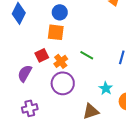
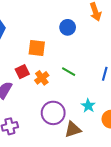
blue circle: (60, 12) -> (68, 27), moved
purple circle: (63, 83) -> (53, 113), moved

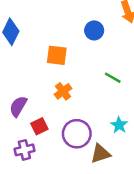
red square: (22, 72) -> (39, 126), moved
green line: (69, 72) -> (113, 78), moved

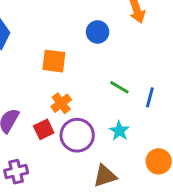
cyan star: (119, 125) -> (119, 131), moved
red square: (39, 126) -> (44, 129), moved
purple circle: (77, 134) -> (77, 135), moved

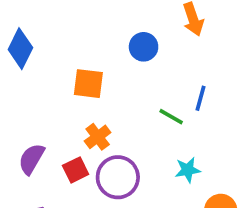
blue line: (150, 97) -> (200, 98), moved
cyan star: (119, 131) -> (188, 170), moved, turned 30

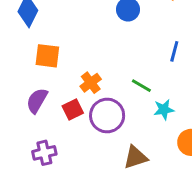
orange square: (88, 84) -> (47, 56), moved
green line: (171, 117) -> (141, 86), moved

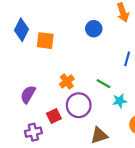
orange square: (47, 56) -> (45, 41), moved
red square: (73, 110) -> (54, 116), moved

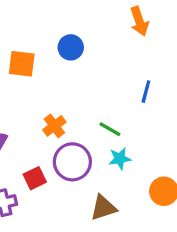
blue circle: (94, 29) -> (71, 47), moved
cyan star: (120, 101) -> (120, 159), moved

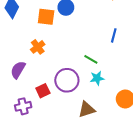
orange square: (22, 64) -> (46, 17), moved
orange cross: (54, 126) -> (38, 47), moved

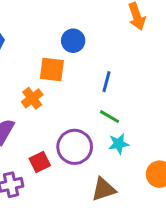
orange square: (46, 17) -> (52, 70), moved
blue line: (114, 35) -> (106, 82), moved

